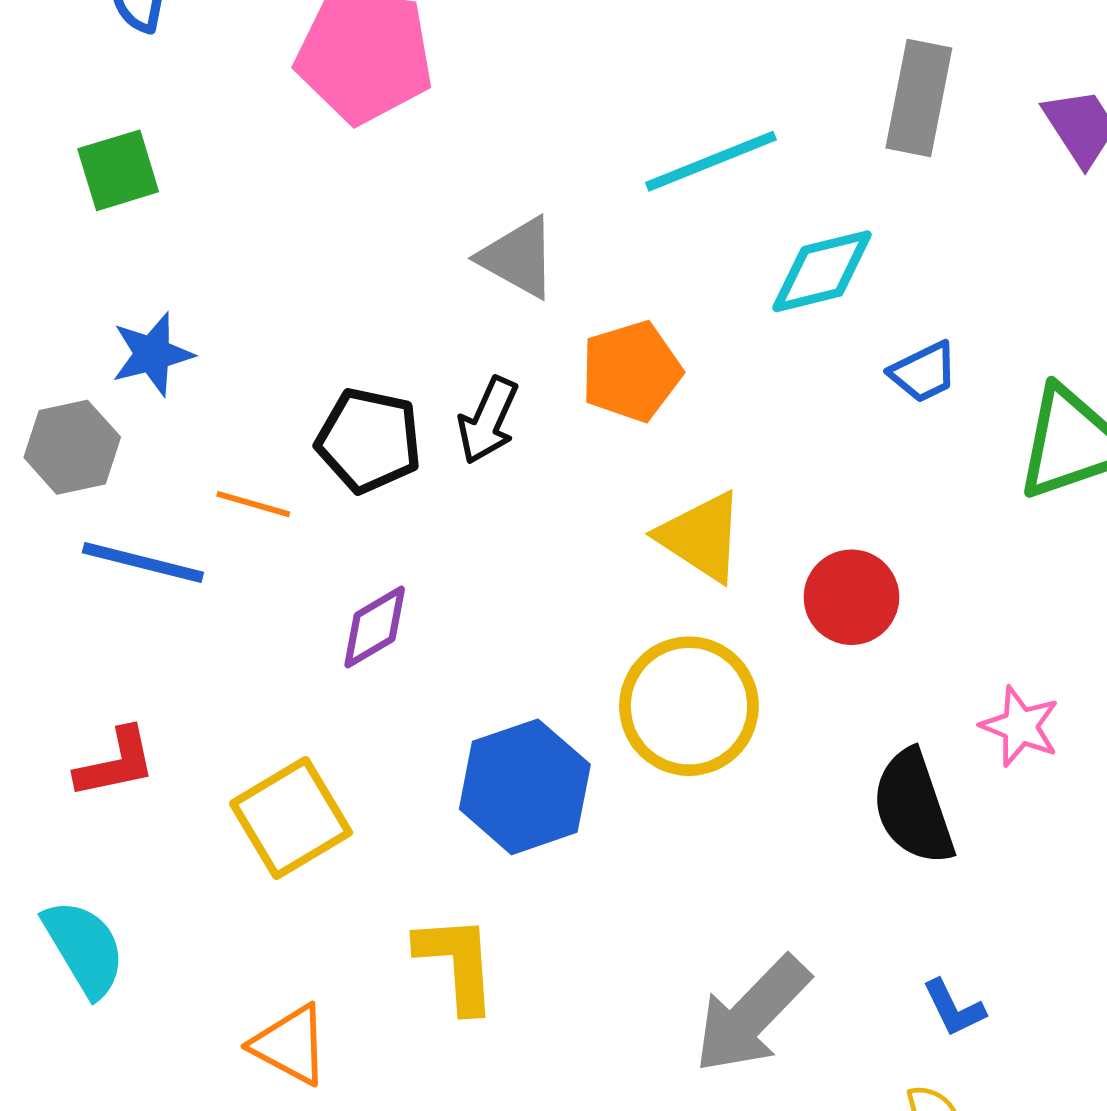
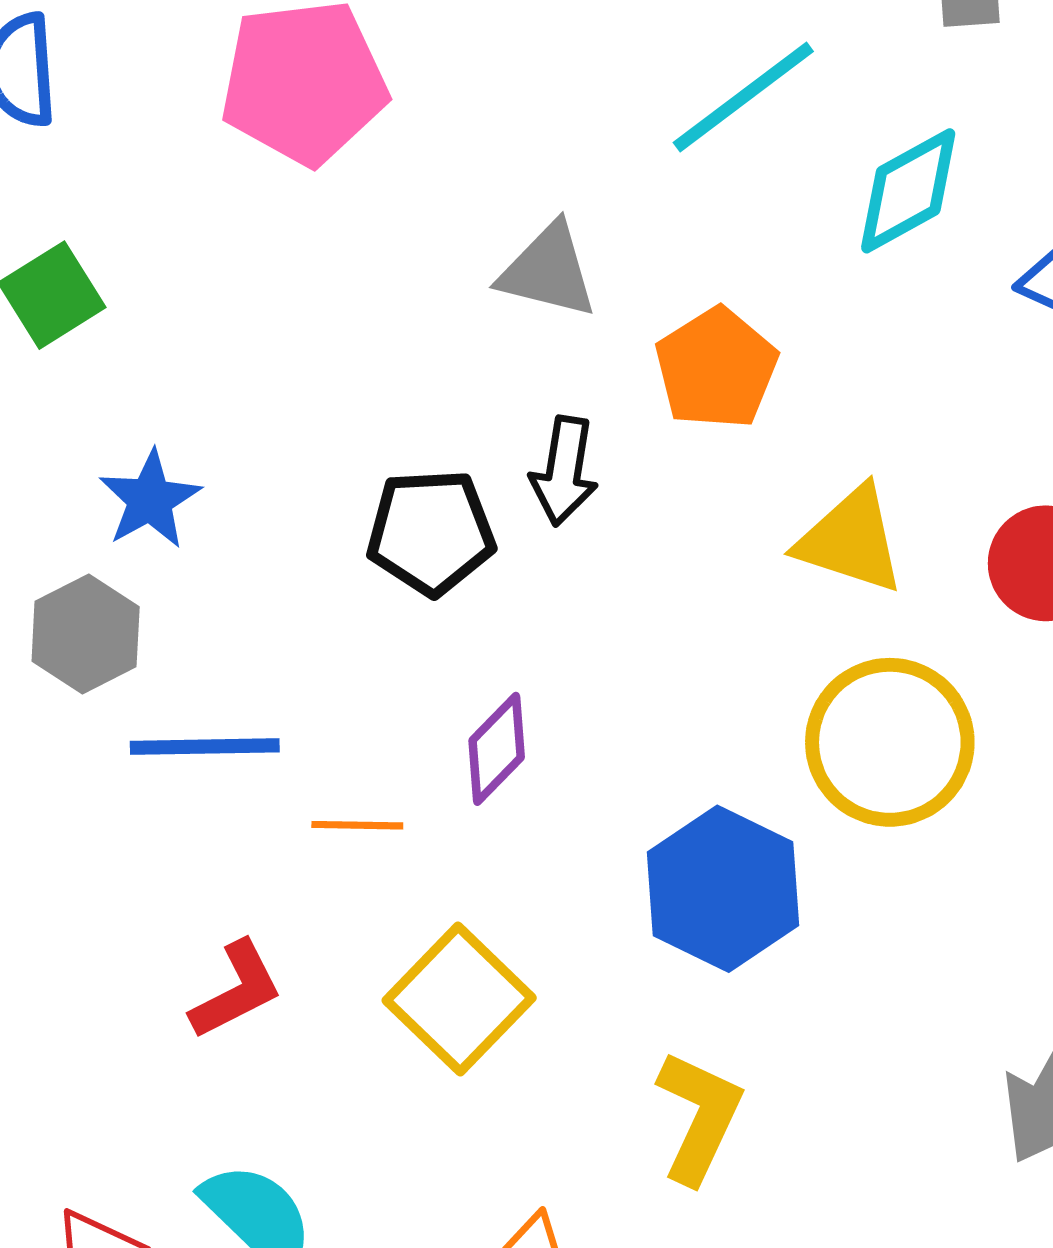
orange line: (253, 504) -> (357, 825), moved
yellow L-shape: (457, 963) -> (699, 1117), turned 44

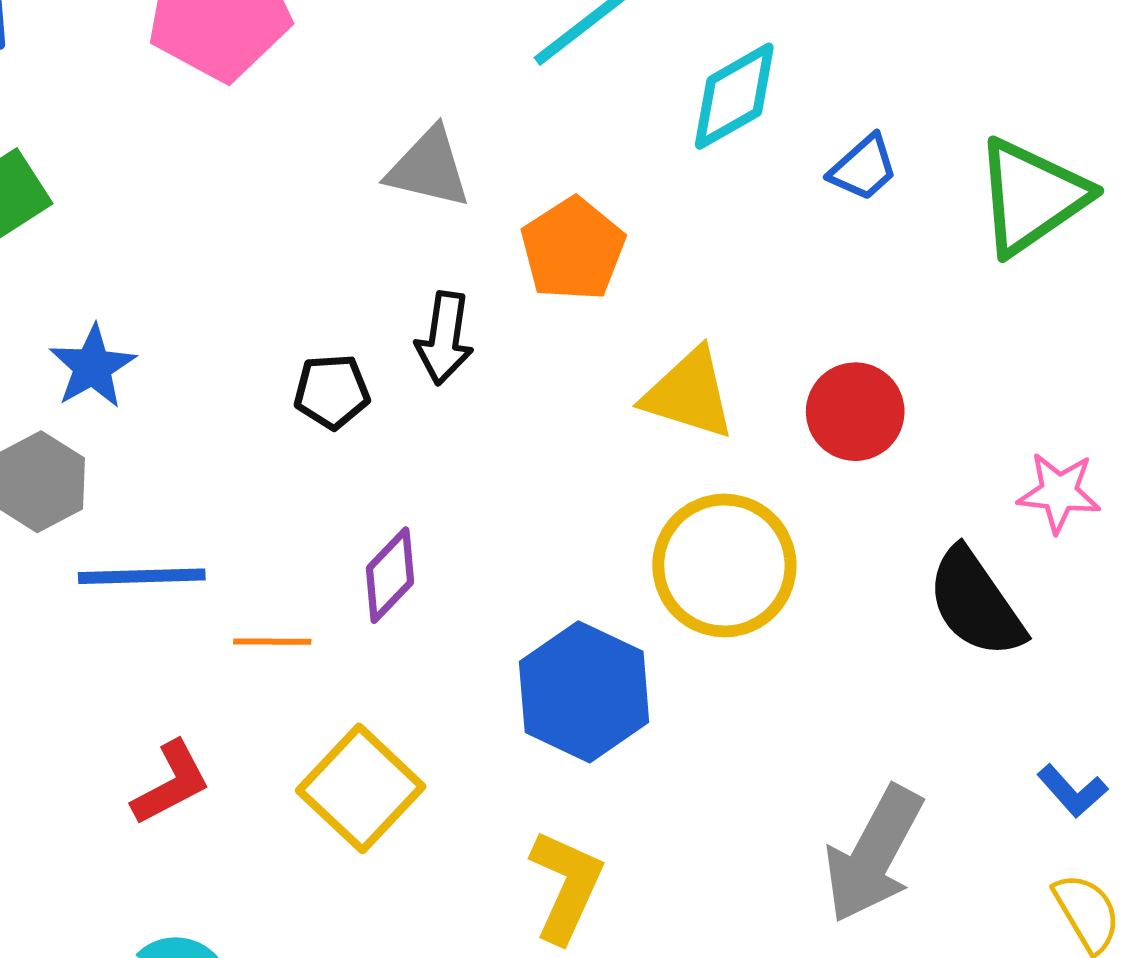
black pentagon: (431, 532) -> (332, 392), size x0.7

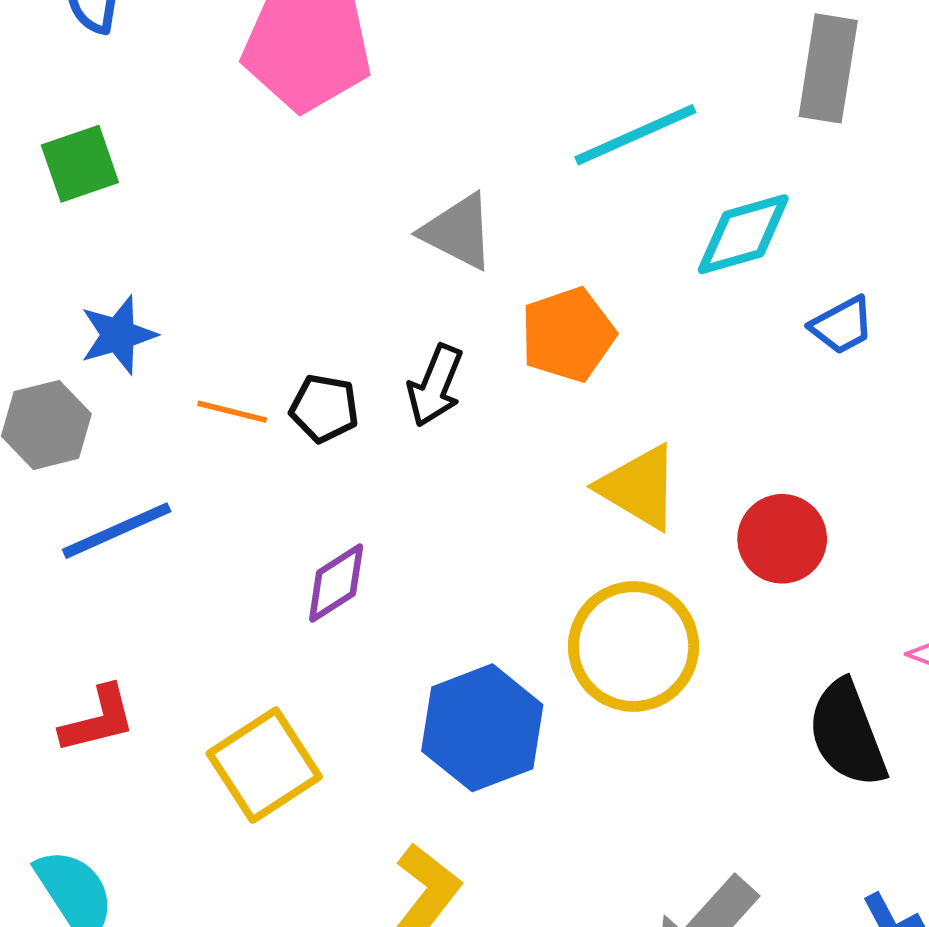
blue line: (142, 576) -> (117, 531), turned -36
orange line: (272, 642) -> (232, 412), moved

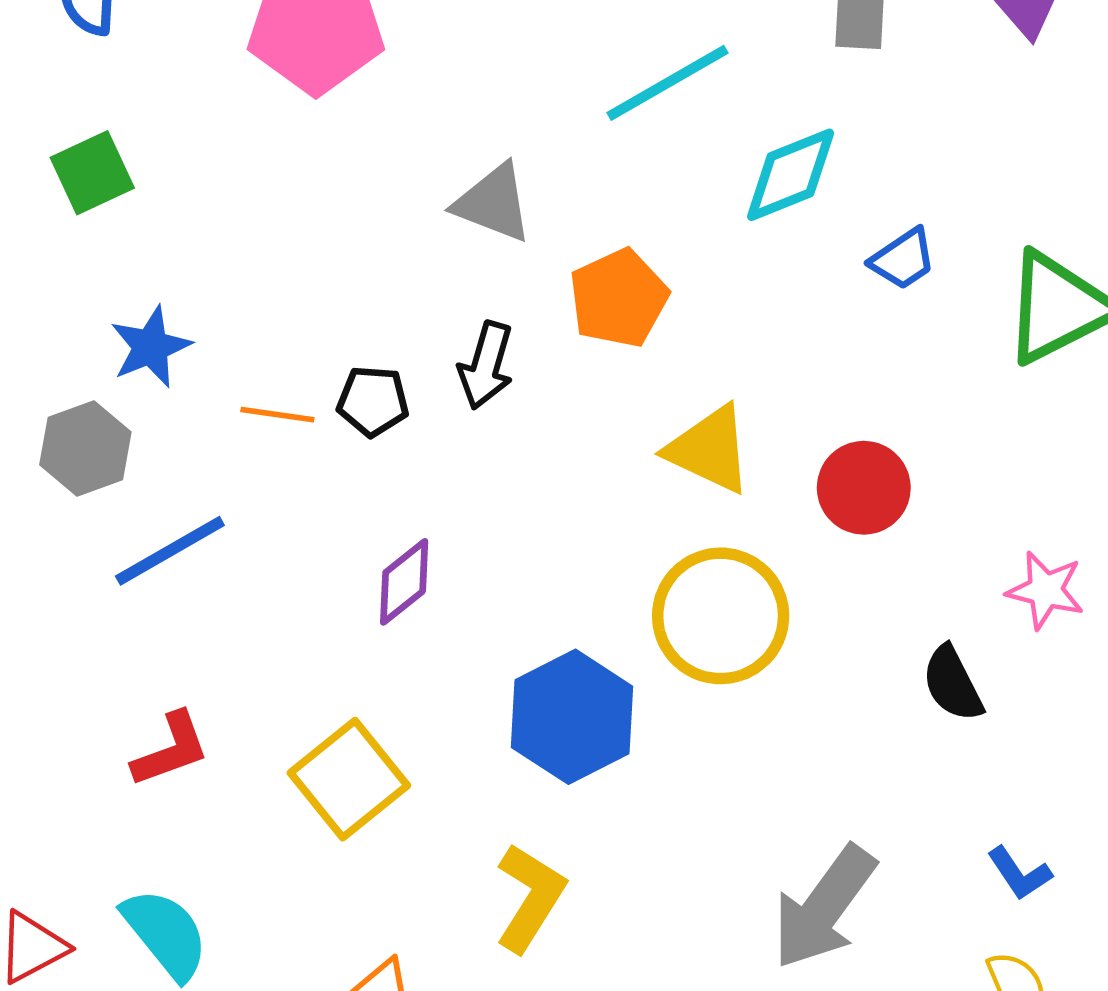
black semicircle: (847, 734) -> (953, 684), size x0.7

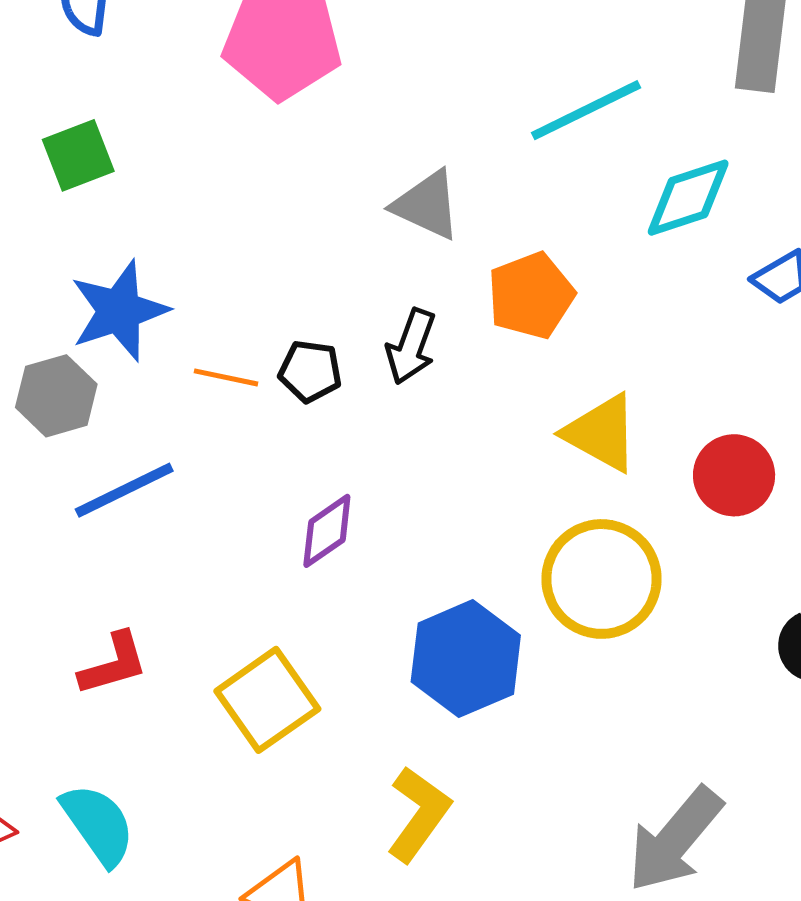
blue star: (151, 347) -> (119, 311), size x1.4

